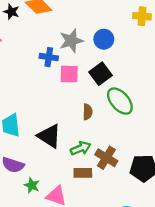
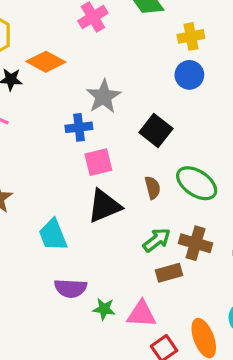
blue circle: (104, 39) -> (189, 75), moved
pink square: (69, 74) -> (98, 162), moved
green ellipse: (120, 101) -> (197, 183), moved
black triangle: (49, 136) -> (104, 206), moved, turned -40

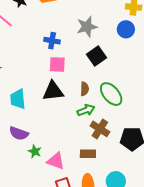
gray star: (103, 97) -> (87, 27), moved
green arrow: (157, 240) -> (86, 110), moved
brown rectangle: (169, 273) -> (88, 154), moved

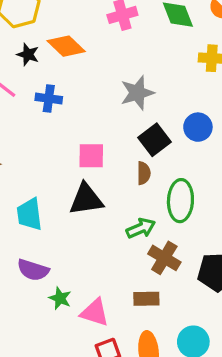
blue circle: (126, 29) -> (198, 127), moved
blue cross: (52, 41) -> (49, 99), moved
brown semicircle: (85, 89) -> (144, 173), moved
green ellipse: (111, 94) -> (180, 201), turned 45

